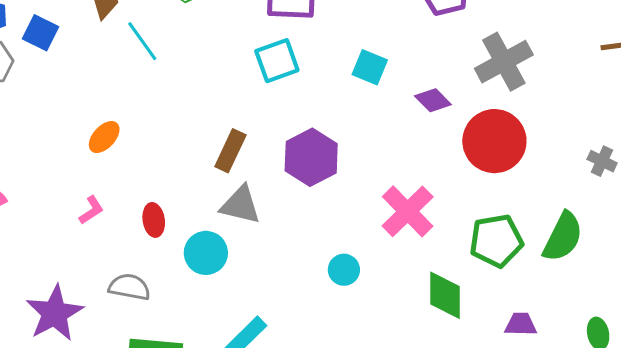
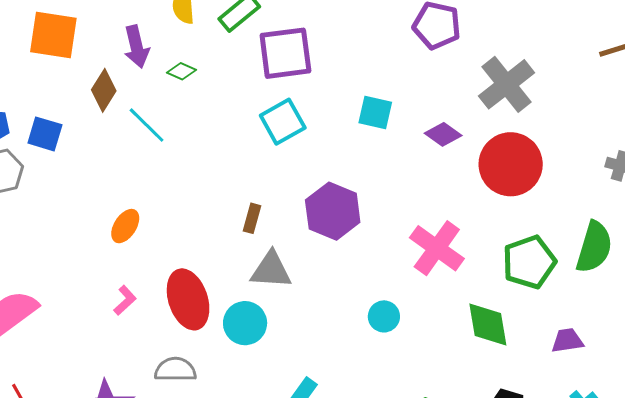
brown rectangle: (230, 151) -> (252, 218), size x0.7
red ellipse: (154, 220) -> (188, 299), size x1.8

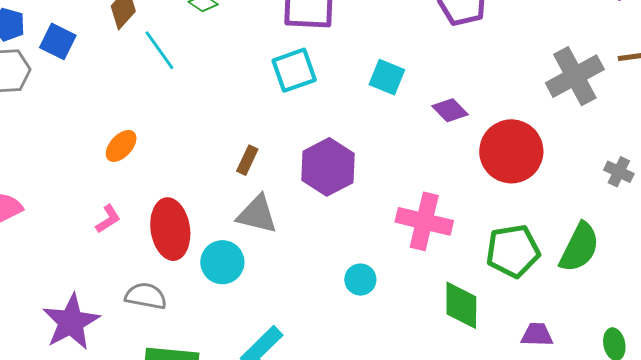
gray cross: (506, 84) -> (575, 76), moved
pink cross: (437, 248) -> (424, 221), turned -32

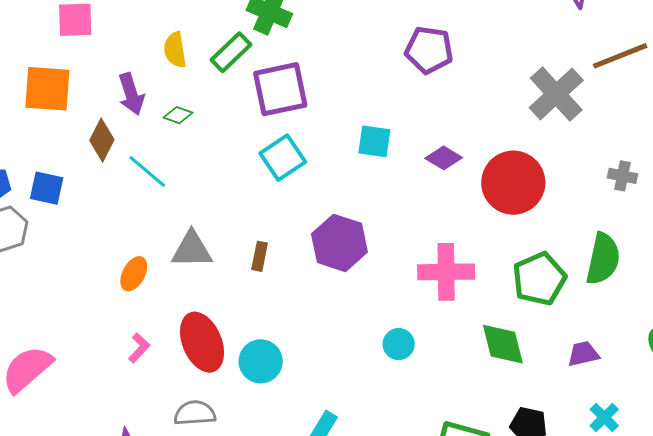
gray triangle: (257, 214) -> (192, 250), moved

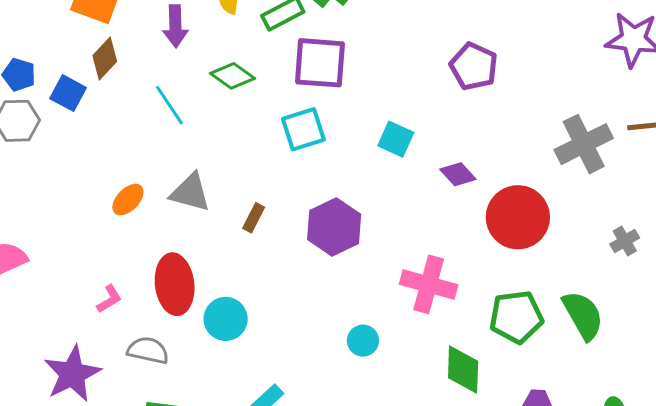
green diamond: (178, 115) -> (233, 76), moved, size x1.5
brown diamond: (102, 140) -> (105, 58), moved
gray cross: (623, 176) -> (625, 241), turned 32
green semicircle: (603, 259) -> (583, 315), turned -58
pink L-shape: (139, 348) -> (109, 299), moved

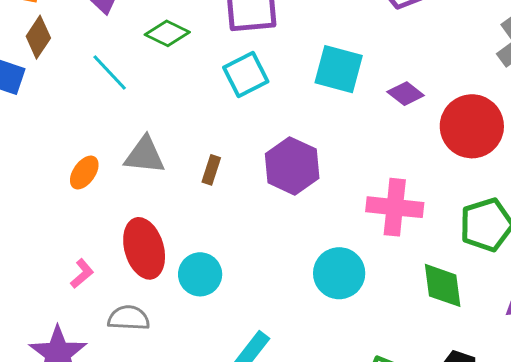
cyan square: (396, 139) -> (339, 69), size x1.4
cyan circle: (363, 341) -> (339, 273), size x1.6

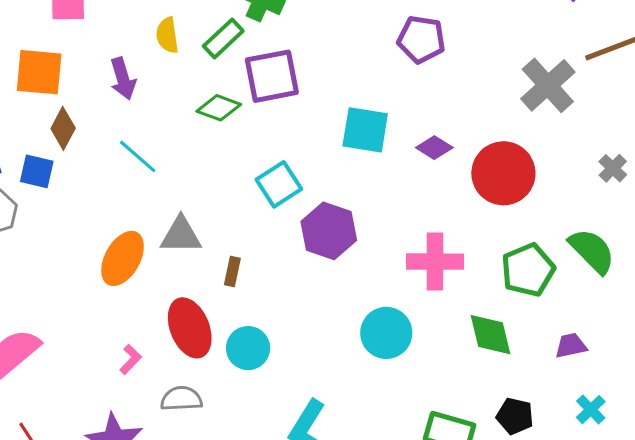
green diamond: (167, 33) -> (219, 108), moved
cyan square: (246, 75) -> (279, 184), moved
brown rectangle: (211, 170) -> (232, 271), moved
orange ellipse: (84, 173) -> (123, 258), size x1.6

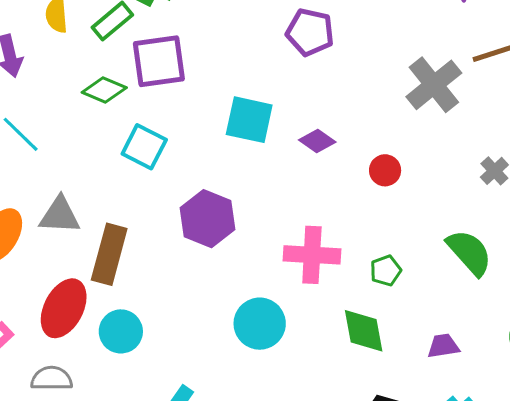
red circle: (503, 173) -> (385, 170), size x0.5
cyan square: (279, 184) -> (144, 147), moved, turned -33
green pentagon: (528, 270) -> (386, 271), moved, size x0.6
brown rectangle: (232, 271) -> (109, 254), size x2.0
red ellipse: (190, 328) -> (64, 308), turned 46

